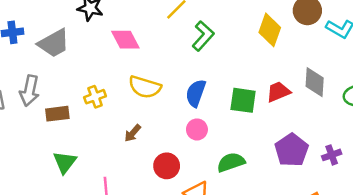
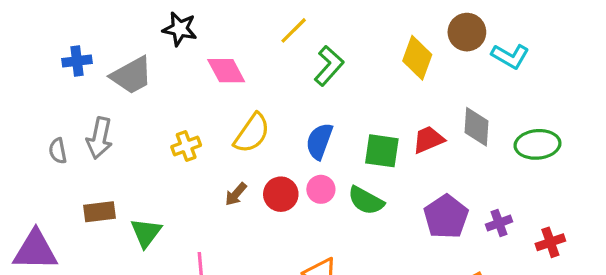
yellow semicircle: (145, 87) -> (252, 133), turned -72
brown rectangle: (57, 114) -> (99, 212), moved
green semicircle: (231, 162) -> (366, 201), moved, turned -132
red circle: (167, 166) -> (281, 194), moved

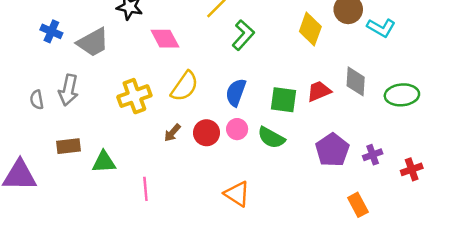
blue cross: (77, 61) -> (51, 31), turned 30
yellow cross: (186, 146) -> (134, 96), size x1.5
green triangle: (146, 233) -> (104, 162), turned 50

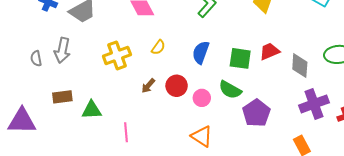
gray diamond: (356, 81) -> (300, 66), moved
yellow semicircle: (185, 86) -> (158, 47), size x0.6
pink circle: (237, 129) -> (202, 98), moved
purple pentagon: (332, 150) -> (256, 113), moved
purple cross: (373, 155) -> (314, 104), size x1.8

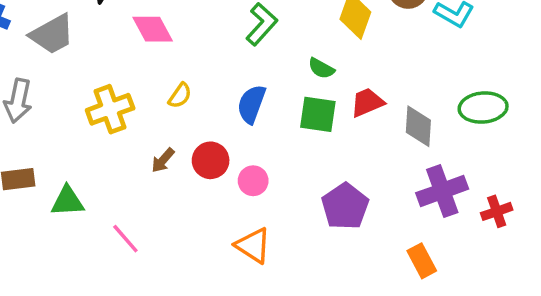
green semicircle: (230, 90) -> (321, 68), moved, size x0.7
pink line: (126, 132) -> (125, 239), turned -36

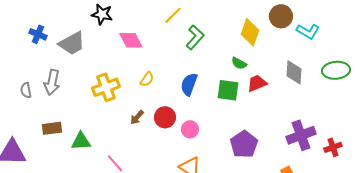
green semicircle: (321, 68) -> (239, 63), moved
green ellipse: (483, 108) -> (336, 70), moved
gray diamond: (418, 126) -> (294, 72), moved

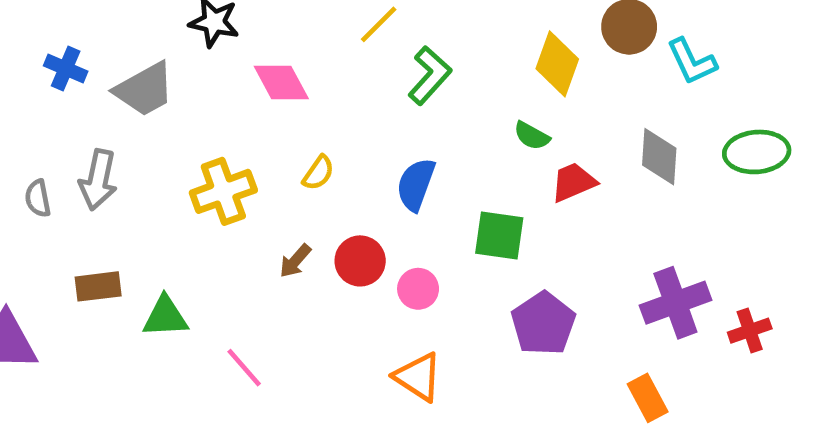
cyan L-shape: (308, 31) -> (692, 62), turned 35
green square: (228, 90) -> (499, 235), moved

